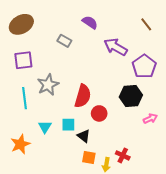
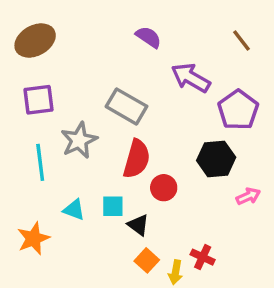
gray rectangle: (64, 41) -> (126, 106), moved, size x1.6
cyan triangle: (45, 127) -> (74, 210), turned -40
orange square: (89, 157) -> (147, 260), turned 32

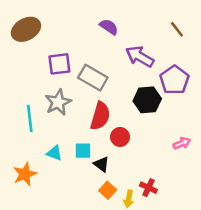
purple square: (38, 100) -> (59, 64), moved
black hexagon: (216, 159) -> (147, 100), moved

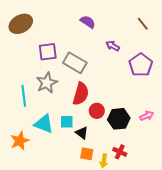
purple arrow: (140, 57) -> (113, 46), size x0.6
black hexagon: (147, 100) -> (119, 119), moved
cyan triangle: (54, 153) -> (44, 124), size x1.5
orange square: (108, 190) -> (87, 154), turned -32

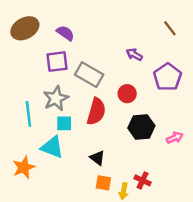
purple semicircle: (88, 22) -> (65, 33), moved
red circle: (97, 111) -> (127, 94), moved
black hexagon: (119, 119) -> (141, 127), moved
cyan square: (67, 122) -> (64, 123), moved

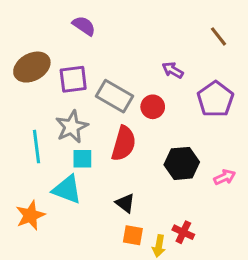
brown ellipse: (25, 28) -> (32, 67), moved
purple semicircle: (65, 33) -> (84, 26), moved
red circle: (127, 94) -> (153, 107), moved

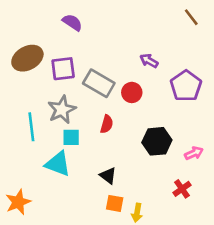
brown line: (218, 36) -> (191, 17), moved
red semicircle: (124, 144) -> (107, 124), size x0.6
orange star: (30, 215) -> (18, 202), moved
red cross: (183, 232) -> (182, 189), moved, turned 30

